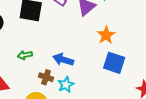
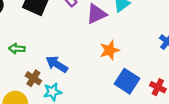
blue square: (114, 63) -> (127, 81), moved

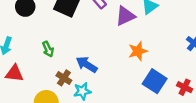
green arrow: (17, 49) -> (48, 49), turned -119

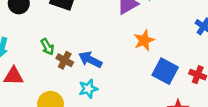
brown cross: (64, 78) -> (65, 60), moved

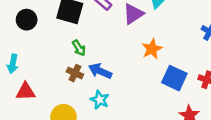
green arrow: (47, 47) -> (79, 48), moved
cyan star: (88, 89) -> (100, 100), turned -30

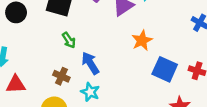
blue arrow: (100, 71) -> (90, 63), turned 35
brown cross: (75, 73) -> (61, 76), moved

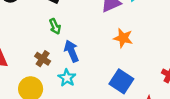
orange star: (142, 40) -> (123, 38), turned 30
blue square: (165, 69) -> (121, 81), moved

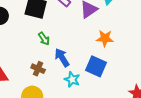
cyan star: (67, 78) -> (72, 80), moved
blue square: (121, 81) -> (96, 66), moved

